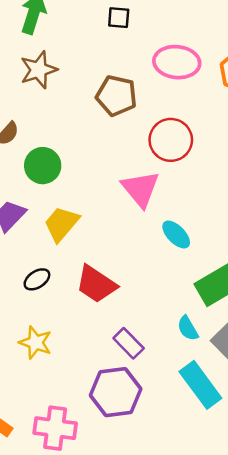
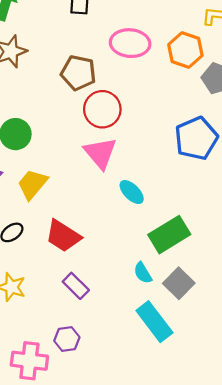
red circle: (171, 140) -> (102, 109), moved
purple rectangle: (129, 343) -> (76, 286), moved
purple hexagon: (116, 392) -> (67, 339), moved, size x0.6

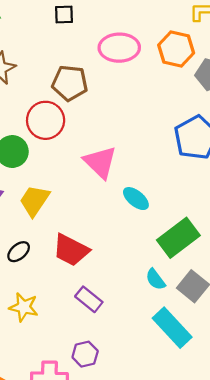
red circle: (102, 109) -> (46, 120), moved

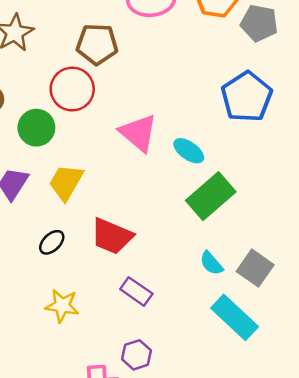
cyan ellipse: (136, 199) -> (189, 151), moved
green rectangle: (178, 238) -> (211, 196), moved

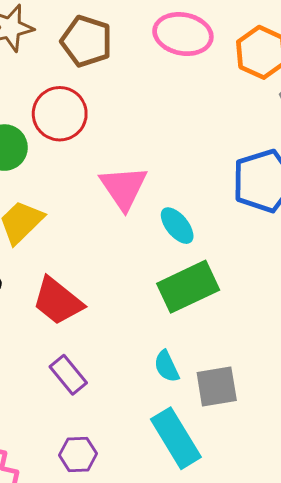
brown pentagon: (97, 44) -> (86, 41), moved
gray square: (255, 268) -> (217, 387), turned 30
purple hexagon: (136, 355) -> (78, 454), moved

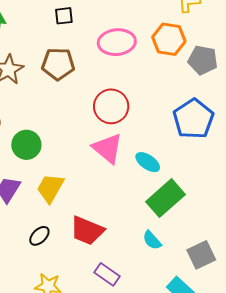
red circle: (60, 114) -> (111, 106), moved
cyan semicircle: (167, 366) -> (152, 240), moved

